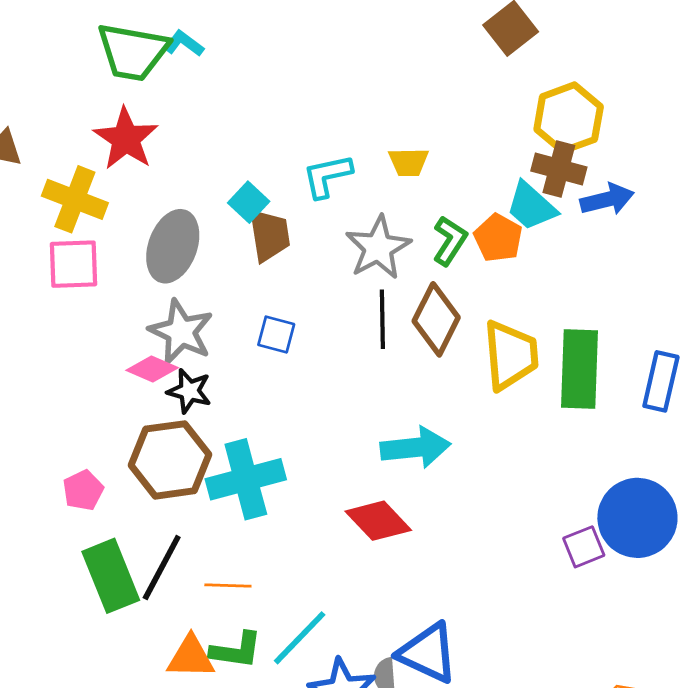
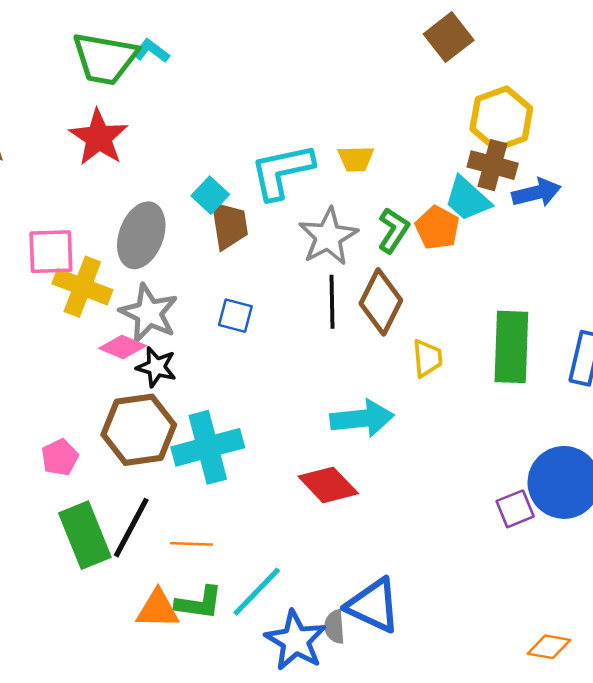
cyan L-shape: (327, 176) -> (282, 171), size x1.4
yellow cross: (75, 199) -> (82, 287), moved
yellow trapezoid: (511, 355) -> (427, 358), moved, size x0.6

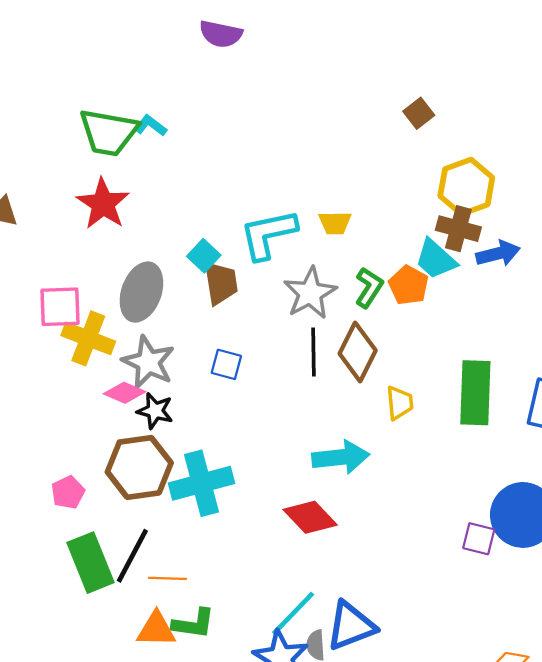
brown square: (449, 37) -> (419, 113), size x0.7
purple square: (515, 509) -> (479, 539), turned 36
orange line: (191, 544) -> (168, 578), moved
cyan line: (257, 592) -> (293, 613), moved
blue triangle: (373, 605) -> (351, 626), turned -46

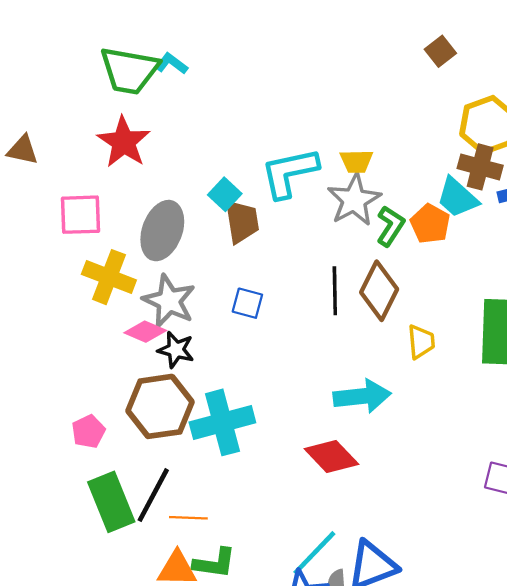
gray star: (310, 293) -> (354, 200), moved
pink square: (60, 307) -> (81, 215), moved

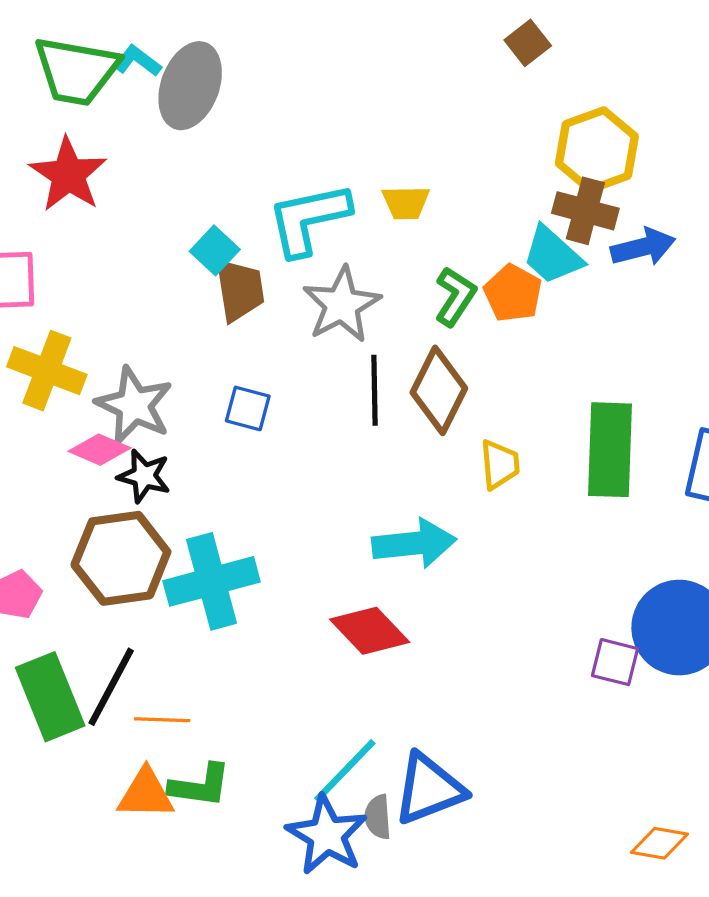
gray star: (354, 200) -> (342, 305), moved
gray ellipse: (162, 231) -> (190, 86), moved

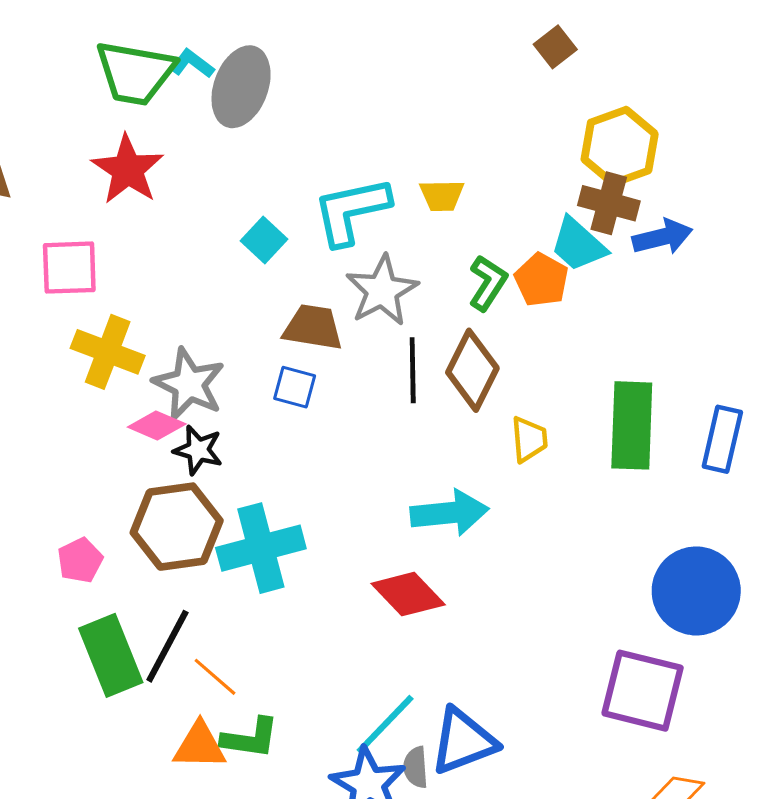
brown trapezoid: (240, 290) -> (313, 327), moved, turned -72
purple square: (615, 662) -> (643, 691), moved, size x1.8
orange line: (162, 720) -> (215, 677), turned 39

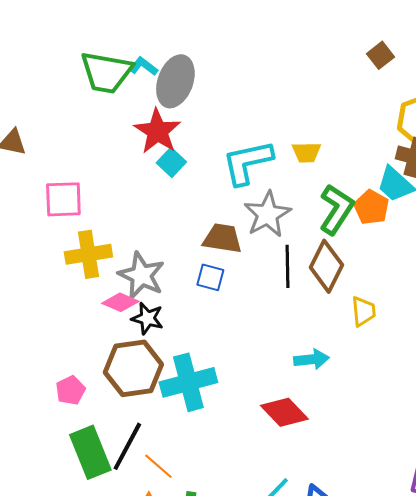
red star: (128, 169) -> (157, 131), moved
cyan square: (264, 240) -> (171, 162), moved
green L-shape: (488, 283) -> (336, 209), size x1.4
yellow cross: (108, 352) -> (88, 254), turned -30
cyan arrow: (449, 513) -> (311, 359), size x0.7

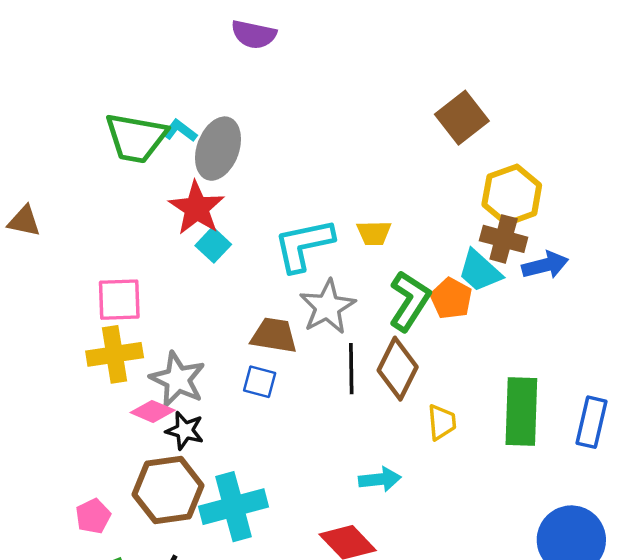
brown square: (380, 55) -> (462, 118), size x1.6
pink square: (63, 199) -> (119, 300), moved

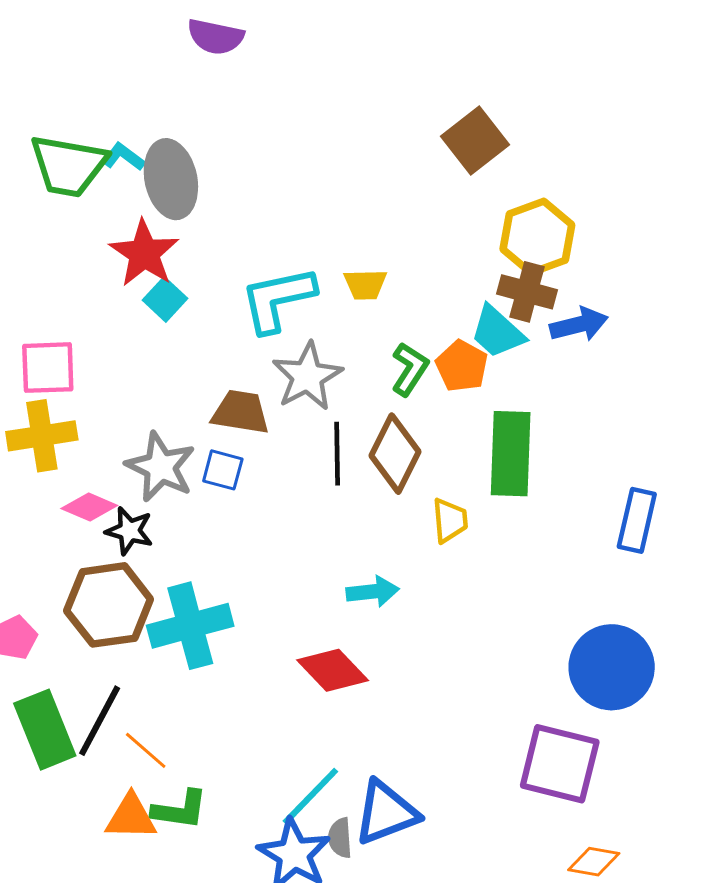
gray ellipse: (218, 149) -> (171, 179), turned -32
green L-shape: (410, 301) -> (410, 369), size x0.7
gray star: (178, 379) -> (161, 467), moved
green rectangle: (521, 411) -> (511, 454), moved

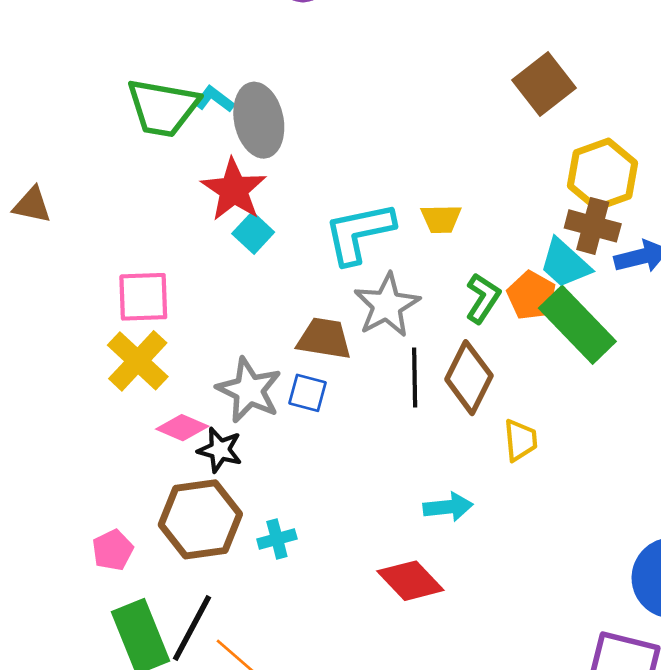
yellow cross: (42, 436) -> (138, 361), turned -38
green rectangle: (511, 454) -> (577, 325), moved, turned -46
cyan cross: (190, 626) -> (277, 539), size x0.5

